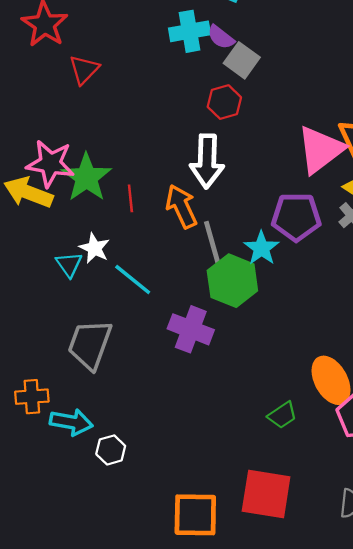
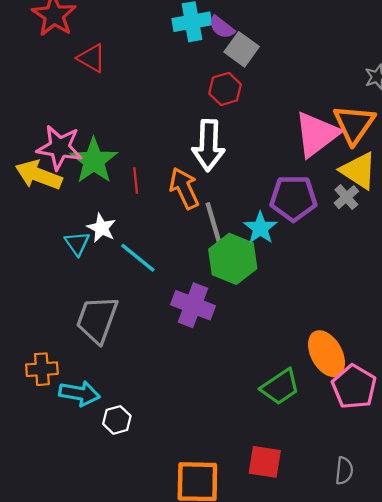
red triangle: (84, 70) -> (92, 58), turned -44
green trapezoid: (282, 415) -> (280, 387), size x1.4
red square: (266, 494) -> (265, 462), size x0.7

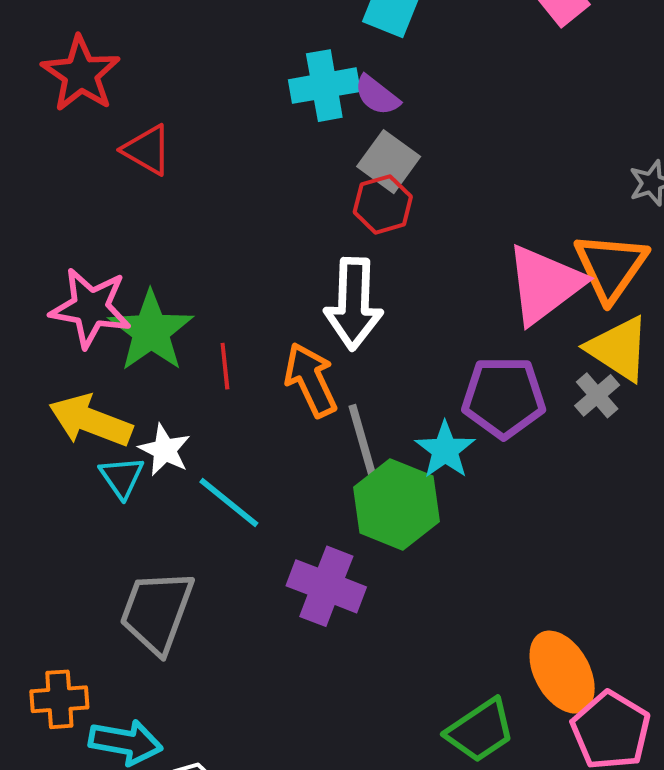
gray square: (242, 49) -> (389, 162), moved
yellow arrow: (39, 175) -> (91, 421), moved

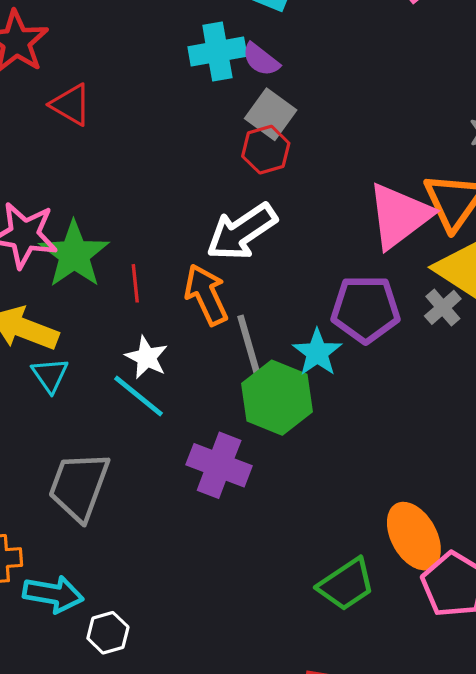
white arrow: (354, 304) -> (242, 232), turned 54
white star: (165, 450) -> (147, 357), moved

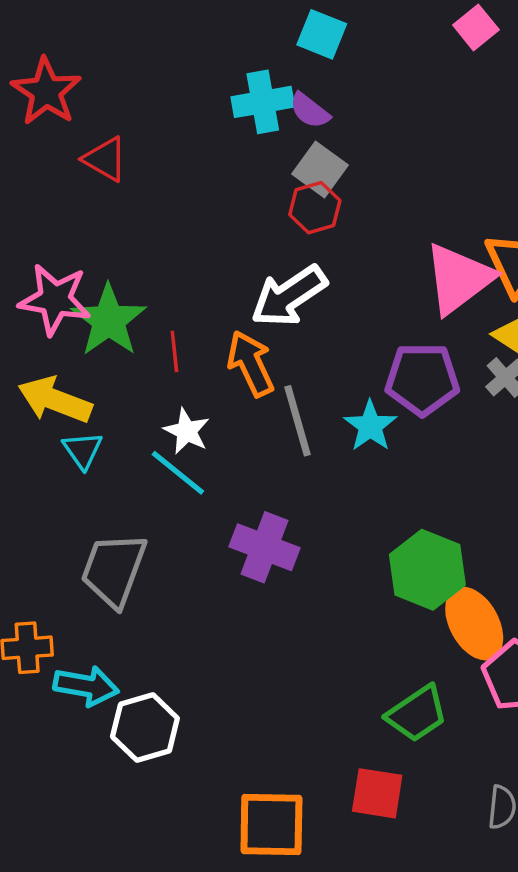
green hexagon: (277, 398) -> (427, 570), moved
green trapezoid: (346, 584) -> (417, 714), moved
white hexagon: (108, 633) -> (145, 727), size x1.5

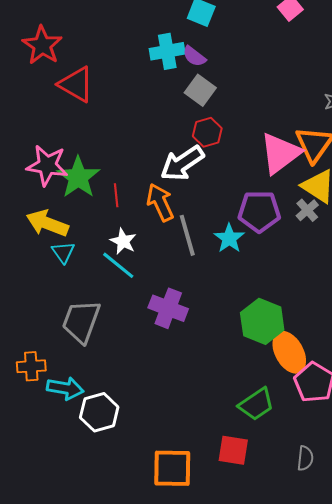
red triangle: (105, 159) -> (76, 84), size x1.4
red hexagon: (315, 208) -> (207, 132), moved

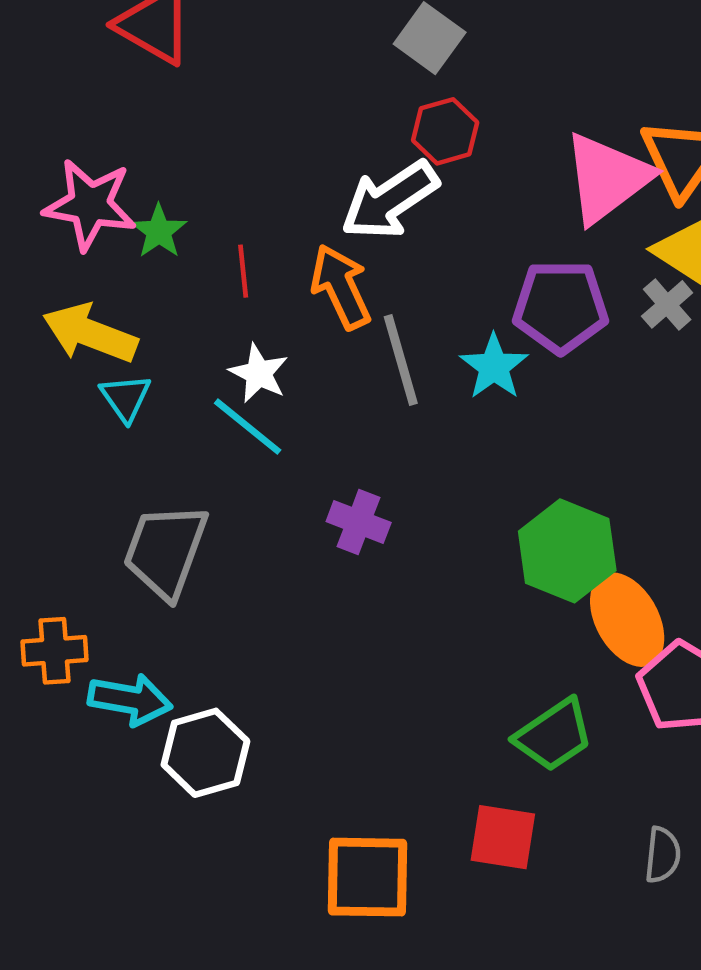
green star: (78, 177) -> (159, 231), size x0.6
purple cross: (168, 308) -> (359, 522), size x0.7

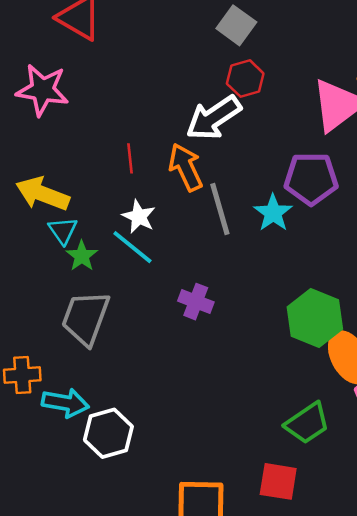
pink star: (90, 205) -> (43, 90), moved
green star: (159, 231) -> (82, 256), moved

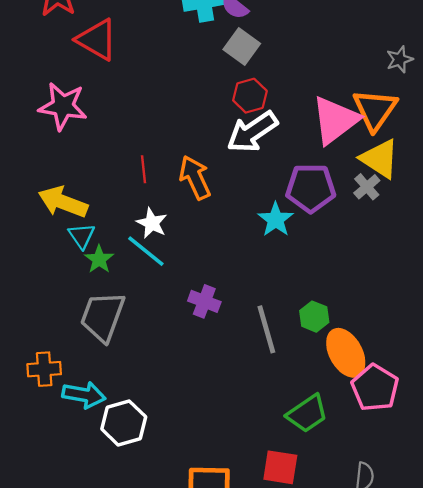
white arrow: (214, 118) -> (252, 132), moved
gray line: (220, 209) -> (266, 329), moved
green hexagon: (315, 318) -> (314, 317), size x0.6

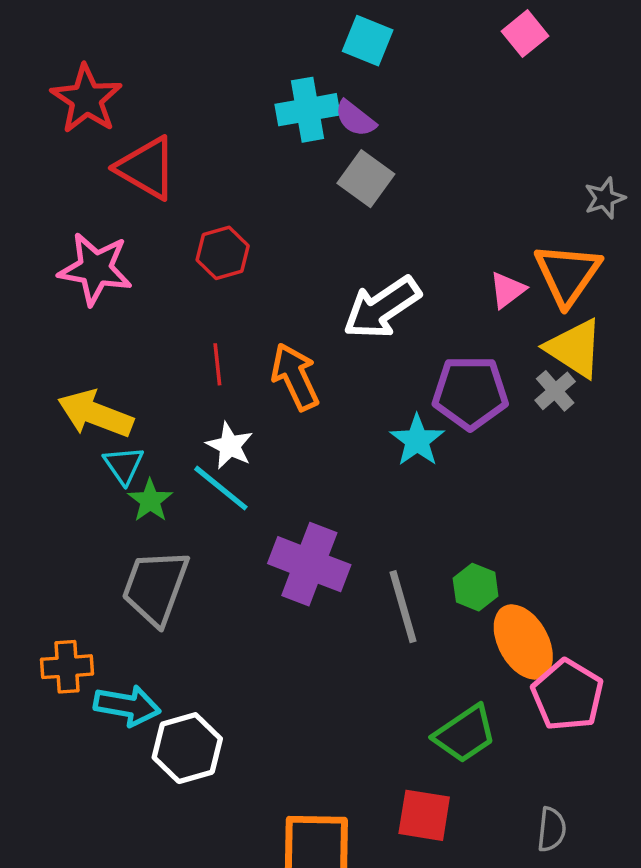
red hexagon: (250, 96) -> (223, 253), moved
pink triangle: (335, 120) -> (507, 290), size x0.5
purple cross: (204, 301) -> (309, 564), size x1.6

